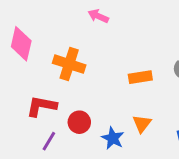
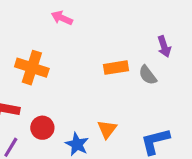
orange rectangle: (140, 77) -> (116, 68), moved

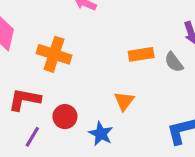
orange triangle: (107, 129) -> (124, 101), moved

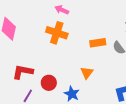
orange cross: (54, 54) -> (57, 33), moved

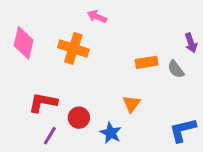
orange cross: (57, 33) -> (73, 48), moved

